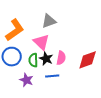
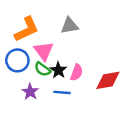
pink triangle: (41, 42) -> (44, 51), moved
green semicircle: (33, 60) -> (43, 69), turned -64

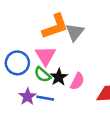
gray triangle: (70, 26) -> (75, 32), turned -48
orange L-shape: (27, 29) -> (55, 26), moved
blue line: (62, 92) -> (45, 98), moved

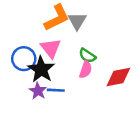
green semicircle: (42, 75) -> (87, 56), moved
black star: (59, 77) -> (41, 69), moved, size x1.5

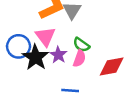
blue line: (56, 90) -> (70, 91), moved
purple star: (38, 91) -> (58, 55), moved

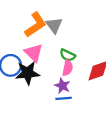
purple star: (58, 55) -> (62, 86), moved
black star: (35, 57) -> (28, 73), turned -30

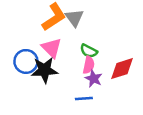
purple star: (62, 86) -> (94, 79), moved

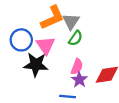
green semicircle: (89, 51) -> (76, 38), moved, turned -91
blue circle: (26, 61) -> (21, 40), moved

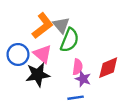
green semicircle: (76, 38) -> (70, 40), size x1.5

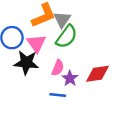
pink semicircle: (78, 67) -> (58, 68), moved

